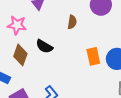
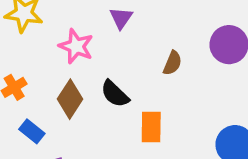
orange rectangle: (93, 56) -> (151, 127), moved

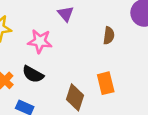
black semicircle: (115, 94) -> (33, 74), moved
brown diamond: (70, 99) -> (75, 97), moved

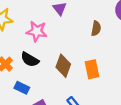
brown diamond: (75, 97) -> (63, 66), moved

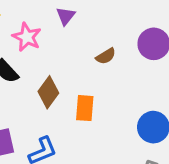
brown semicircle: (96, 28) -> (106, 56), turned 32

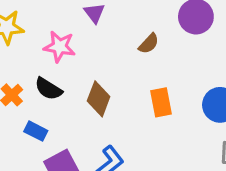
orange rectangle: (85, 108) -> (161, 102), moved

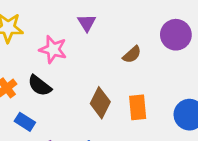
brown diamond: (99, 99) -> (100, 103), moved

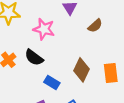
brown semicircle: (132, 55) -> (95, 26), moved
blue rectangle: (25, 122) -> (52, 82), moved

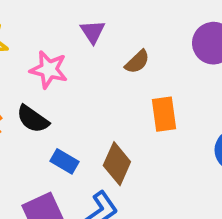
brown diamond: (82, 70) -> (117, 164), moved
orange rectangle: (111, 73) -> (164, 114), moved

